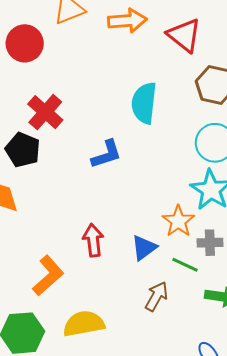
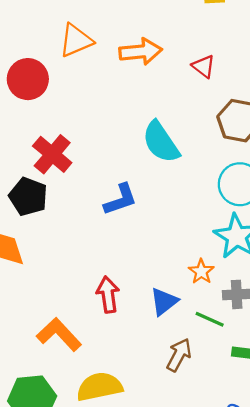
red triangle: (184, 35) -> (204, 66), size x0.6
cyan semicircle: (144, 103) -> (161, 142), turned -39
orange star: (178, 221) -> (201, 272), size x0.7
orange L-shape: (48, 276) -> (59, 334), turned -90

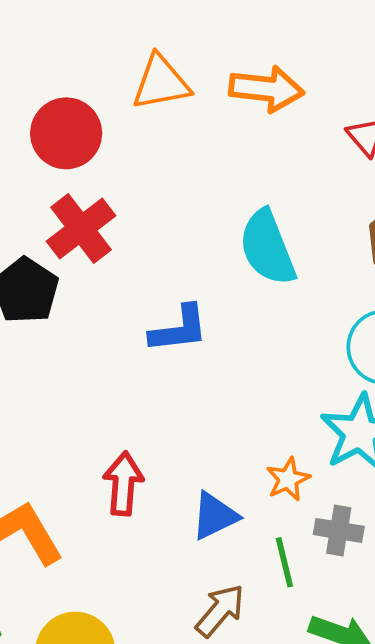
orange triangle: (76, 40) -> (161, 82), moved
red circle: (28, 79) -> (66, 133), moved
green line: (210, 319) -> (284, 562), turned 40

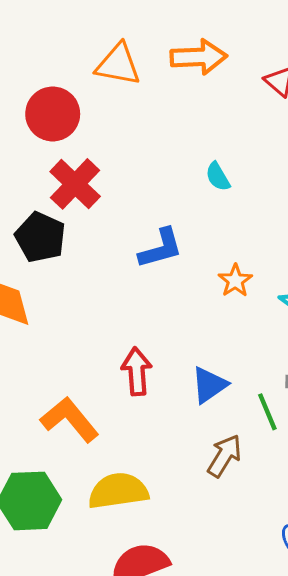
orange triangle: (161, 82) -> (118, 65), turned 30
cyan semicircle: (267, 248) -> (218, 177), size x0.5
orange star: (288, 479) -> (235, 281), moved

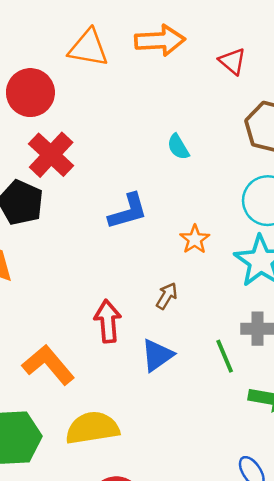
blue triangle: (209, 385) -> (157, 355), moved
brown arrow: (224, 456) -> (167, 296), moved, size x0.7

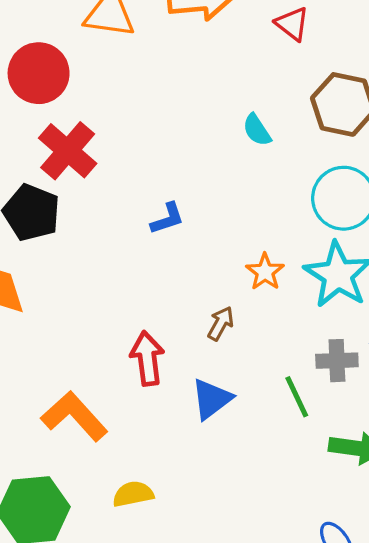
cyan semicircle: (178, 147) -> (257, 130), moved
blue L-shape: (128, 211) -> (167, 218), size x0.7
orange star: (195, 239) -> (265, 272), moved
yellow semicircle: (92, 428) -> (133, 494), size x0.6

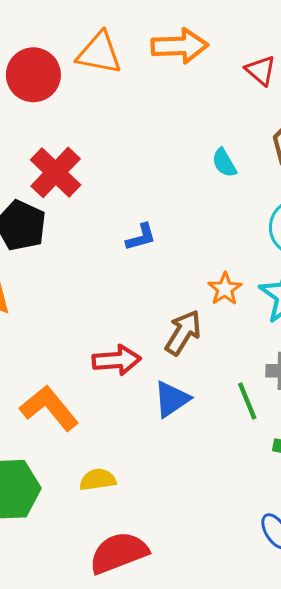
red circle: (39, 73) -> (33, 75), moved
brown arrow: (221, 323) -> (183, 333), size x1.5
red arrow: (147, 358) -> (117, 360), turned 90

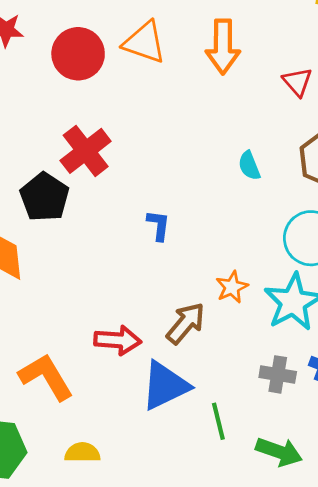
orange arrow: (180, 46) -> (223, 47), turned 84
blue L-shape: (141, 237) -> (159, 225), turned -76
blue triangle: (172, 399) -> (165, 386), size x1.4
green line: (247, 401) -> (218, 421), moved

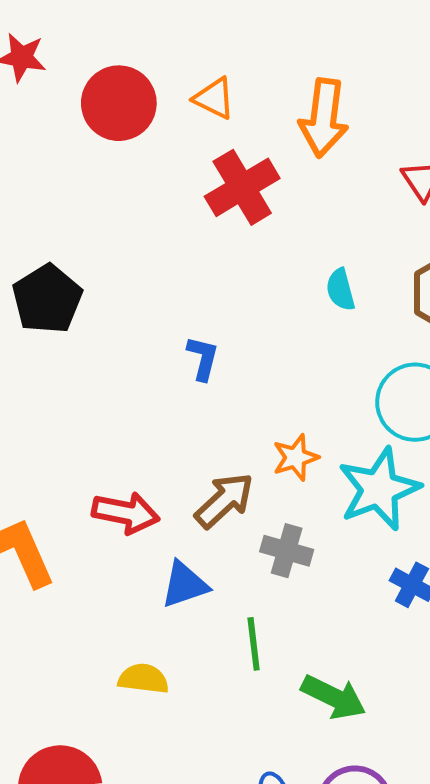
orange triangle: (144, 42) -> (214, 98), size x0.7
red cross: (86, 151) -> (242, 187), moved
gray cross: (278, 374) -> (287, 551), moved
blue triangle: (165, 386) -> (185, 585), size x0.7
yellow semicircle: (82, 453) -> (143, 679), moved

